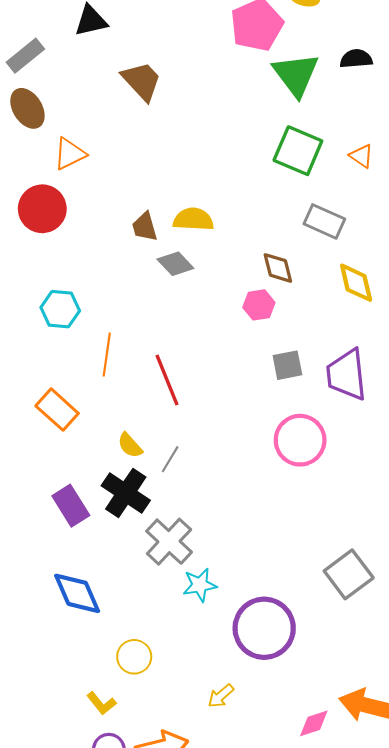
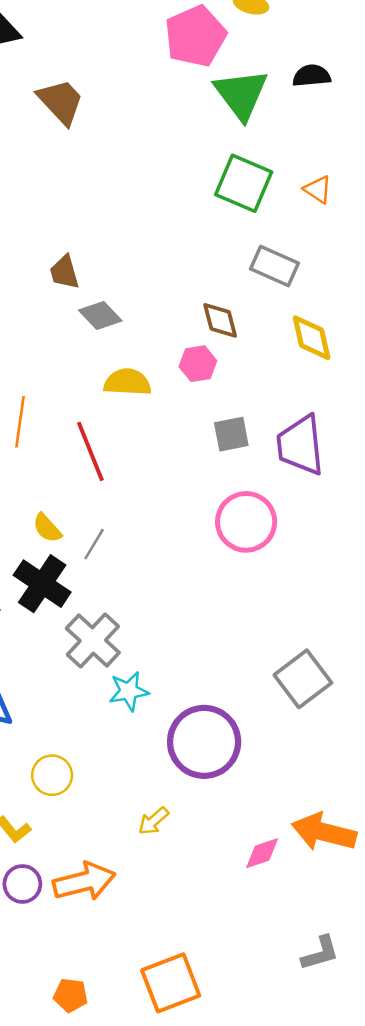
yellow semicircle: (193, 219) -> (127, 382), moved

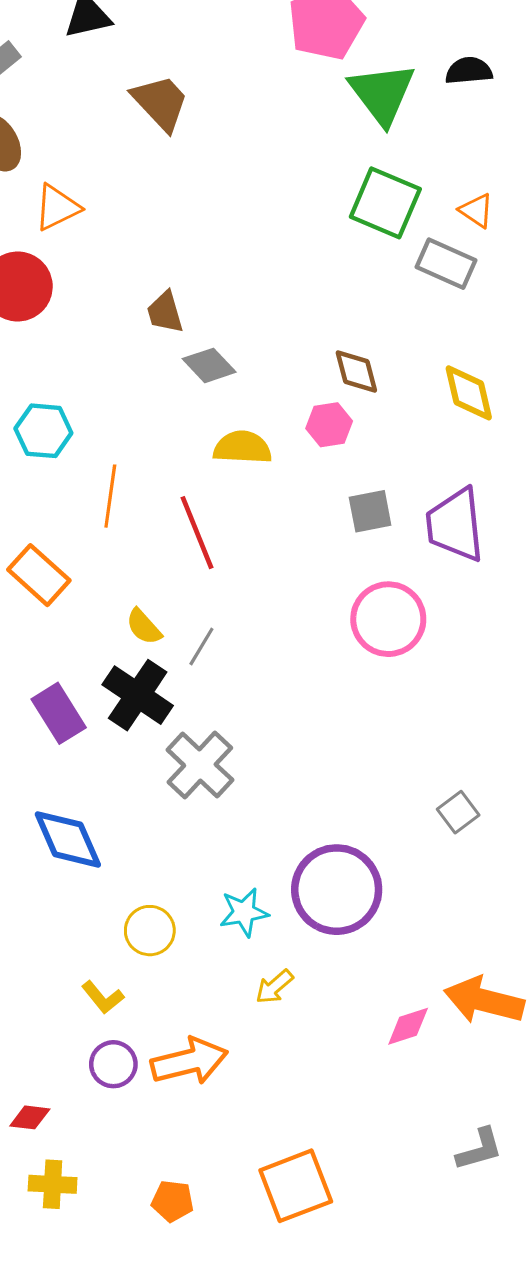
gray rectangle: (275, 266) -> (446, 264), moved
gray square: (303, 679) -> (458, 812), size x0.6
cyan star: (129, 691) -> (244, 912), moved

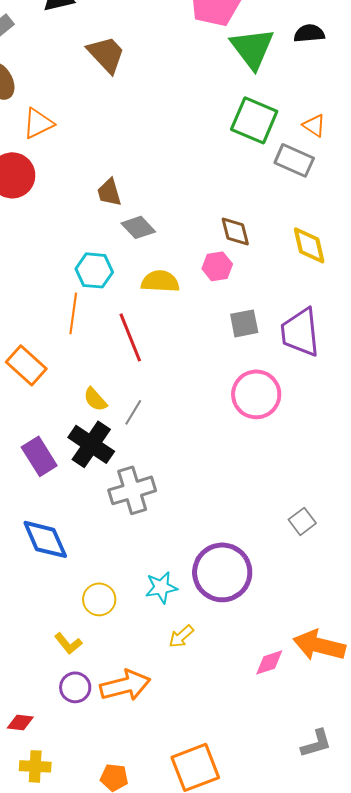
cyan hexagon: (43, 431) -> (94, 270), moved
gray cross: (200, 765) -> (132, 490), turned 30

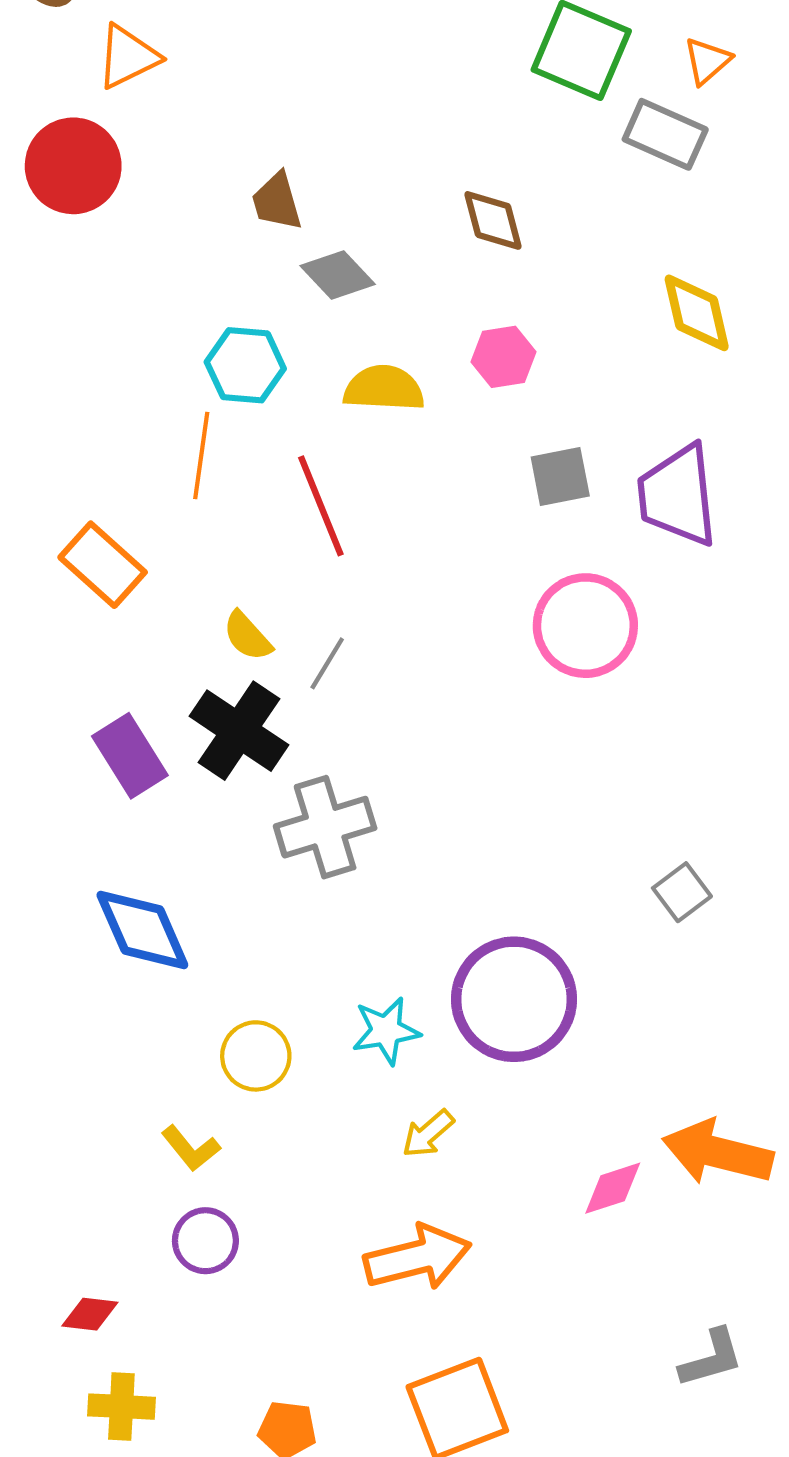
orange triangle: (314, 125) -> (707, 61), turned 45
brown diamond: (235, 231) -> (493, 220), moved
orange arrow: (125, 685) -> (417, 1257), moved

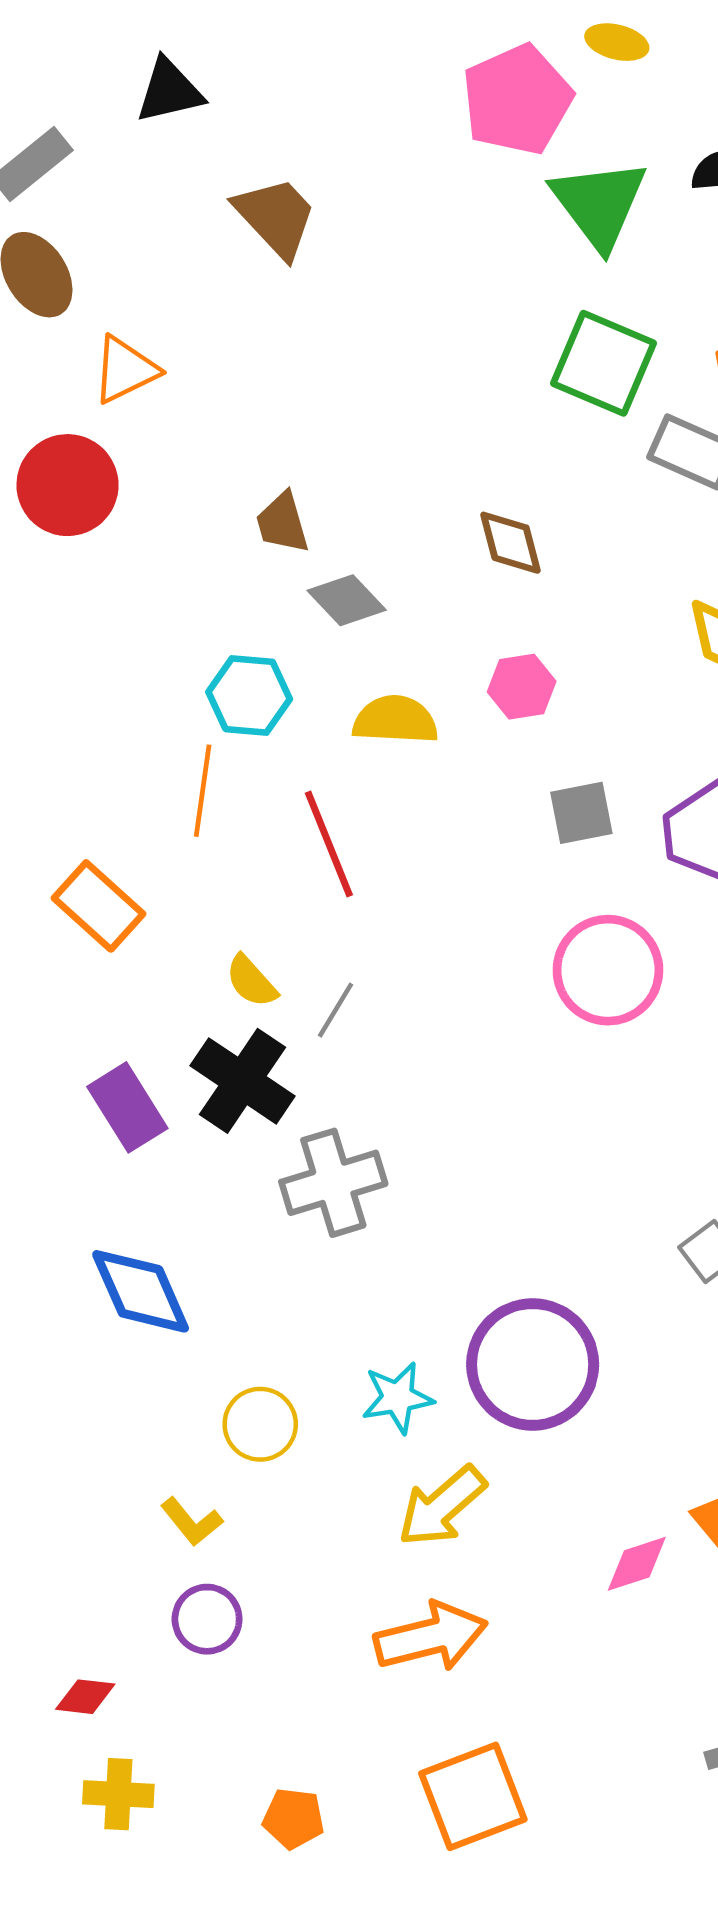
yellow arrow: (428, 1134) -> (442, 1506), size x1.6

